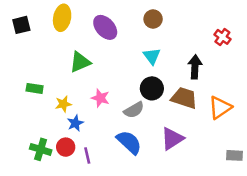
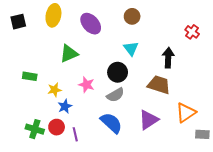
black circle: (152, 88) -> (118, 72), moved
orange triangle: (220, 108) -> (186, 113), moved

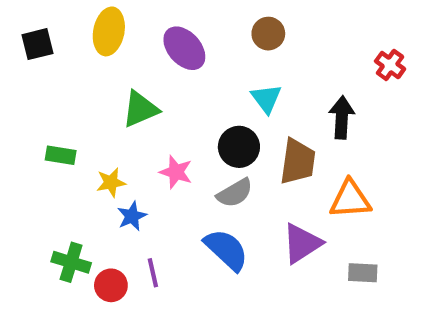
brown trapezoid: (159, 85) -> (298, 162), moved, turned 80
orange triangle: (186, 113) -> (350, 199), moved, turned 30
red circle: (57, 127) -> (111, 285), moved
gray rectangle: (202, 134) -> (363, 273), moved

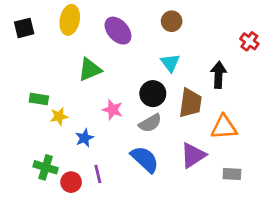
yellow star: (111, 183) -> (59, 116), moved

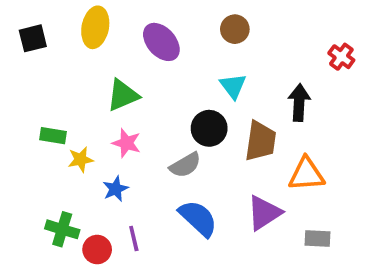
pink star: (113, 110) -> (126, 143), moved
gray semicircle: (150, 123) -> (185, 165), moved

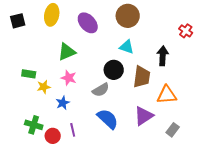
brown circle: (235, 29) -> (128, 16), size x1.5
cyan triangle: (233, 86) -> (127, 47), turned -35
gray rectangle: (317, 238) -> (173, 130), turned -56

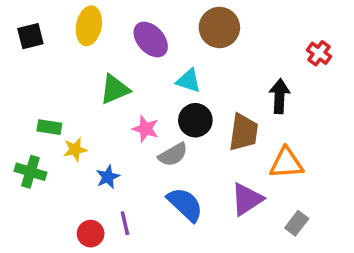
cyan triangle: (127, 47) -> (188, 81), moved
pink star: (69, 78) -> (146, 129), moved
green cross: (34, 125) -> (30, 172), moved

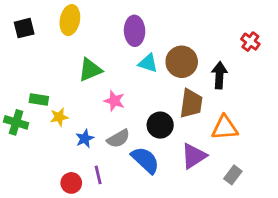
brown circle: (219, 27) -> (182, 62), moved
purple ellipse: (151, 40) -> (135, 31), moved, turned 40
black circle: (195, 120) -> (160, 125), moved
gray semicircle: (173, 155) -> (118, 139), moved
green cross: (30, 172) -> (16, 122), moved

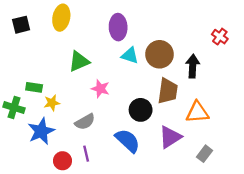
blue star: (85, 139) -> (41, 131), moved, size x1.6
gray semicircle: (118, 139) -> (85, 122), moved

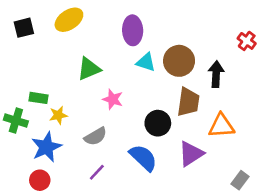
yellow ellipse: (61, 18) -> (69, 20), turned 45
purple line: (86, 154) -> (97, 172), turned 56
gray rectangle: (204, 154) -> (240, 180), moved
red circle: (62, 161) -> (40, 180), moved

